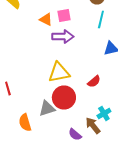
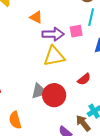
pink square: (64, 16) -> (76, 31), moved
yellow triangle: (59, 72) -> (54, 56), moved
gray triangle: (47, 108) -> (39, 91), moved

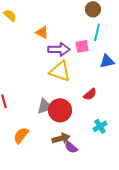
yellow triangle: (54, 56) -> (60, 71), turned 30
orange semicircle: (15, 120) -> (21, 135), turned 54
brown arrow: (83, 123) -> (61, 138), moved, turned 114

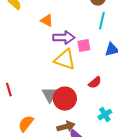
pink square: (82, 46) -> (84, 46), moved
gray triangle: (45, 106) -> (50, 95), turned -42

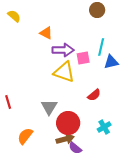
cyan line: (102, 21) -> (101, 47), moved
red circle: (65, 99) -> (68, 123), moved

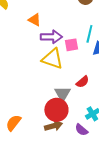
gray triangle: (49, 107) -> (62, 94), moved
purple semicircle: (75, 148) -> (81, 130), moved

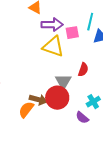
red semicircle: (82, 82) -> (83, 70), turned -32
orange semicircle: (13, 123) -> (26, 110), moved
brown arrow: (53, 126) -> (38, 100), moved, turned 30

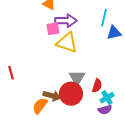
pink square: (72, 33) -> (53, 29), moved
red semicircle: (83, 70) -> (97, 86), moved
purple semicircle: (82, 118) -> (105, 110), moved, turned -56

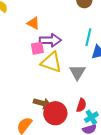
gray triangle: (77, 78) -> (77, 72), moved
brown arrow: (52, 96) -> (42, 103), moved

